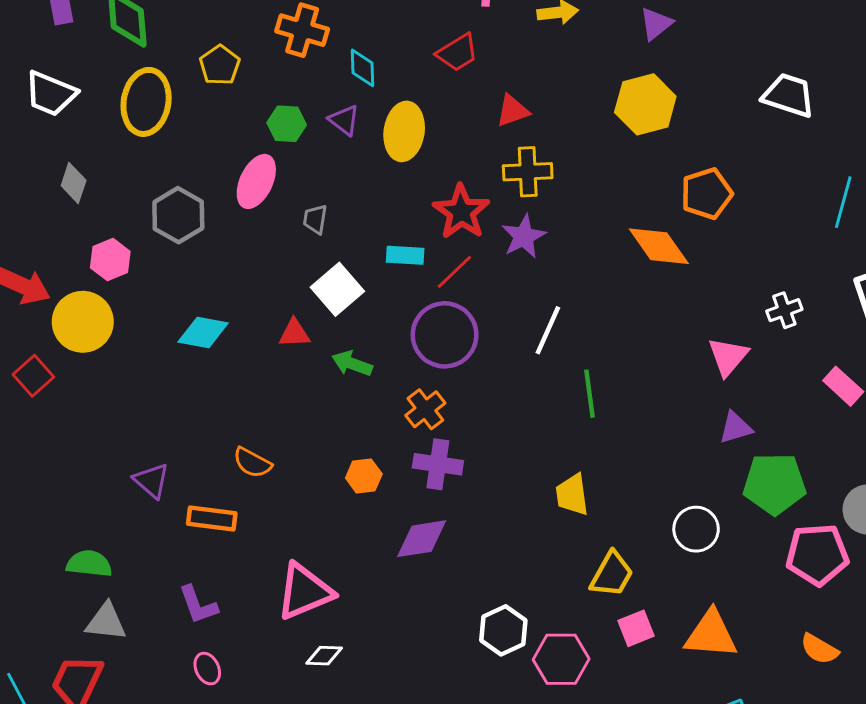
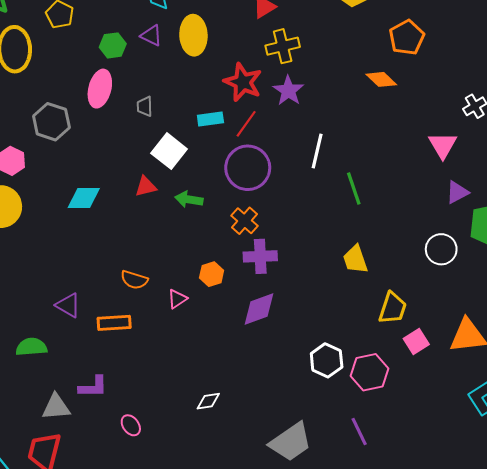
orange diamond: (659, 246) -> (381, 79), size x0.7
white circle: (696, 529) -> (441, 249), moved
green semicircle: (89, 564) -> (31, 347), moved
pink triangle: (305, 591) -> (177, 299), moved, size x0.5
purple L-shape: (198, 605) -> (93, 387), moved, turned -60

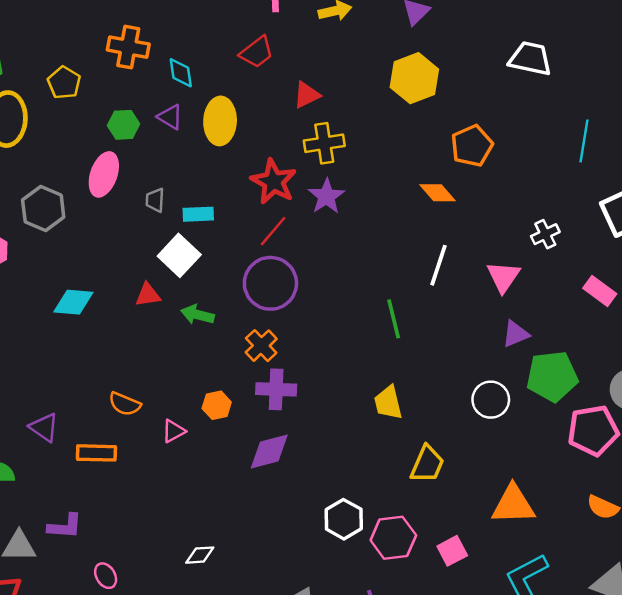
cyan rectangle: (210, 119) -> (198, 214), moved
white line: (317, 151) -> (439, 265), moved
pink square: (416, 342) -> (452, 551), moved

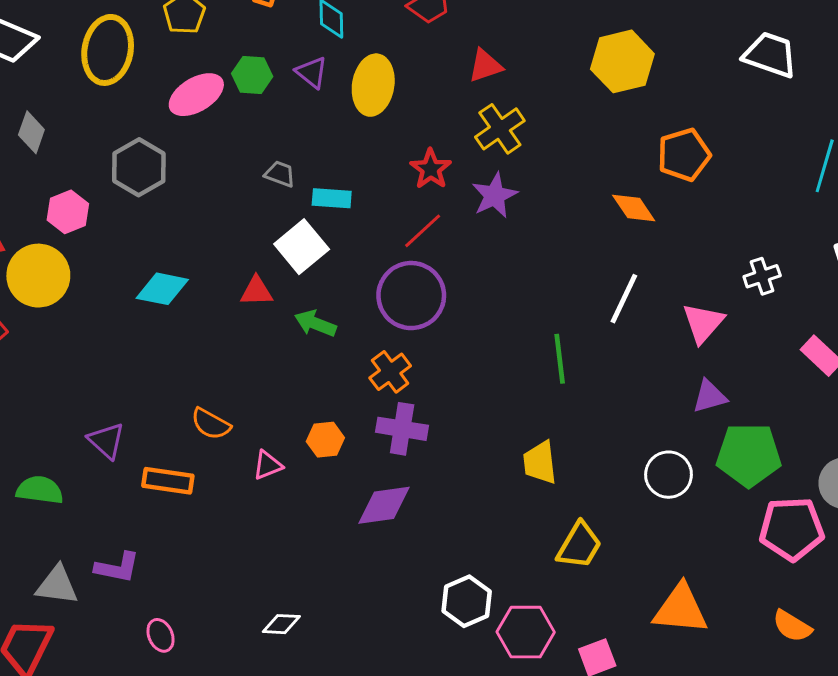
yellow cross: (324, 143) -> (500, 129), turned -33
pink ellipse: (104, 174) -> (196, 95), moved, turned 33
red star: (274, 182) -> (431, 169), size x0.7
gray trapezoid: (155, 200) -> (280, 174), turned 100

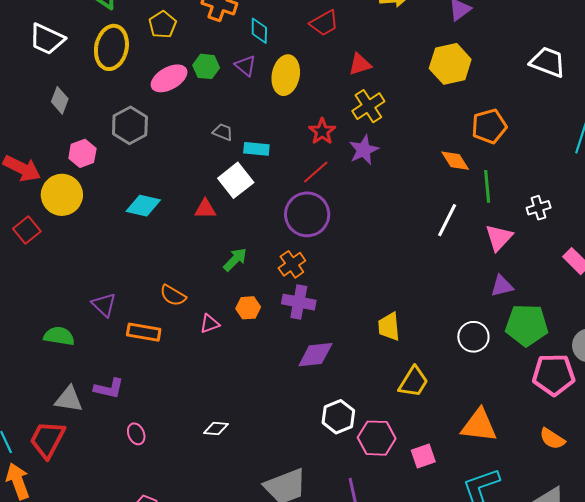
green arrow: (315, 323) -> (235, 260), moved, turned 112
green line: (560, 359) -> (487, 186), moved
purple diamond: (384, 505) -> (315, 355), moved

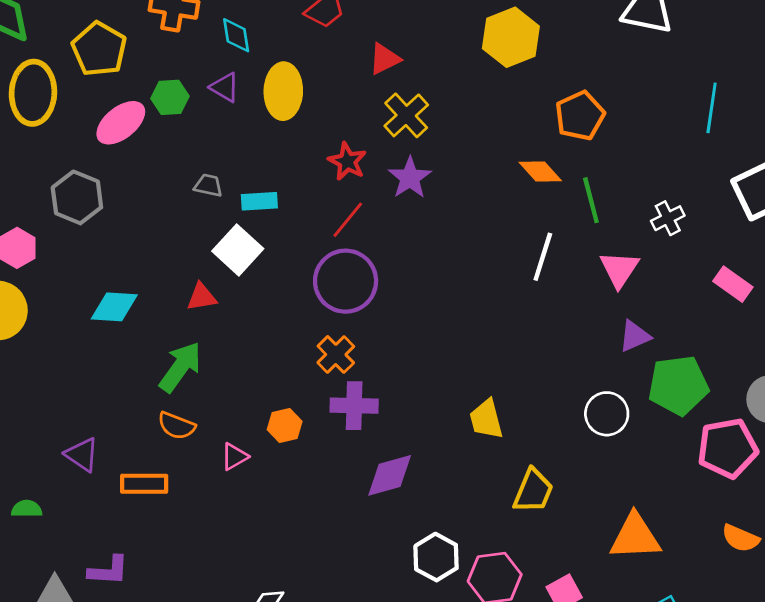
yellow pentagon: (163, 25) -> (99, 49), size x1.4
green arrow: (235, 260) -> (180, 367), moved, size x1.4
green semicircle: (59, 336) -> (27, 509), size x0.7

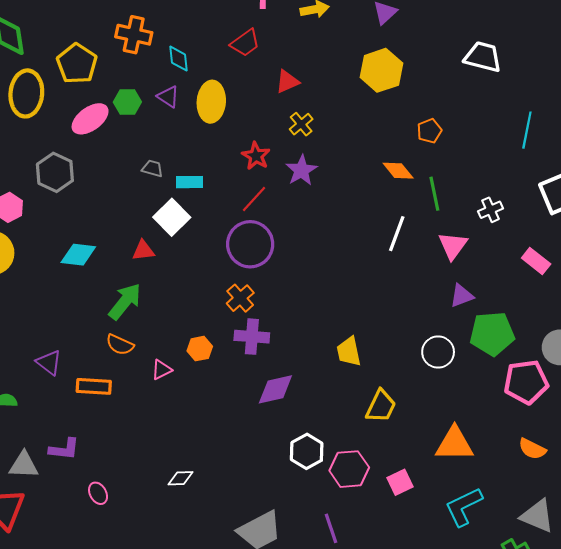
yellow cross: (406, 115) -> (301, 124), size x0.7
orange pentagon: (580, 116) -> (429, 131), size x0.7

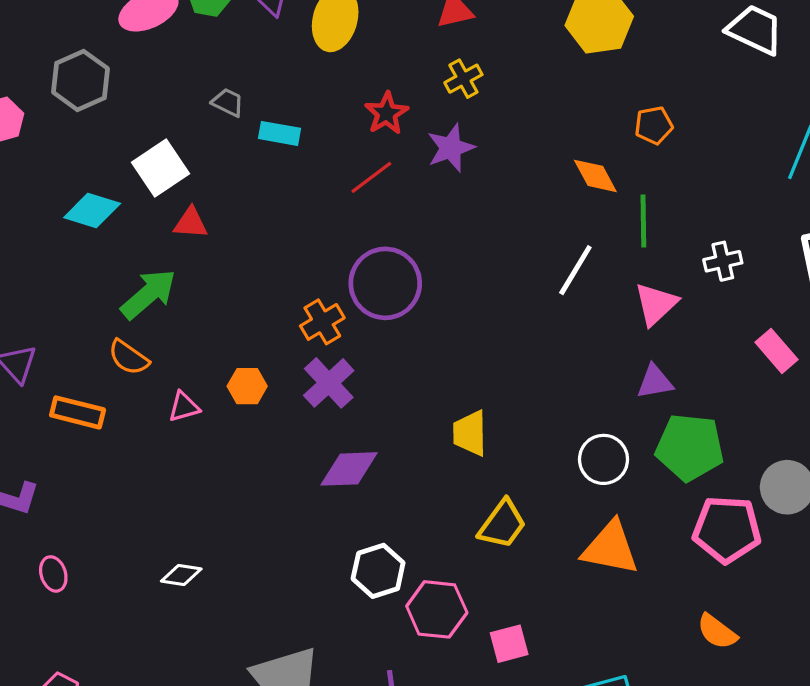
white square: (172, 217) -> (161, 168), moved
purple circle: (250, 244) -> (385, 283), moved
purple cross: (252, 337) -> (329, 383), turned 32
orange triangle: (454, 444) -> (610, 548), moved

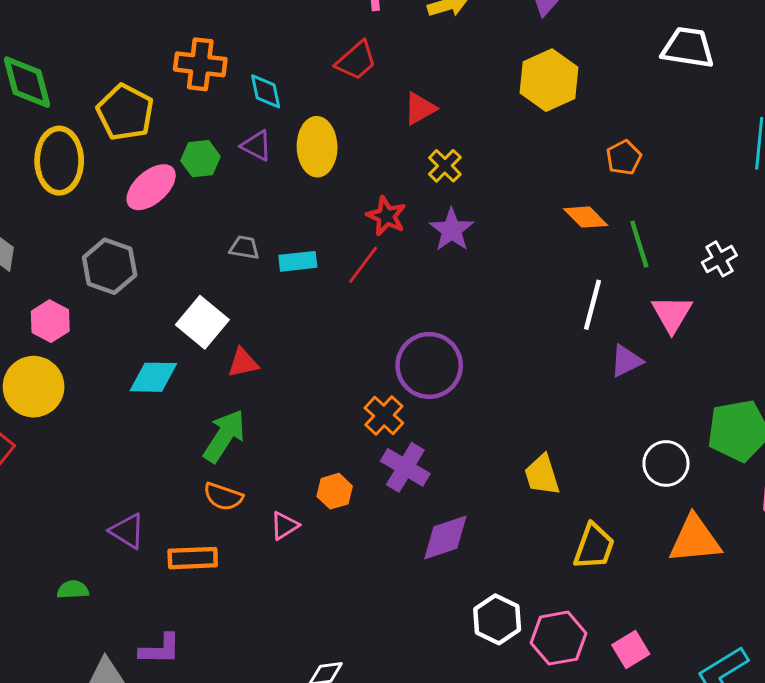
red line: (371, 177) -> (363, 265), moved
purple triangle: (655, 382) -> (626, 361), moved

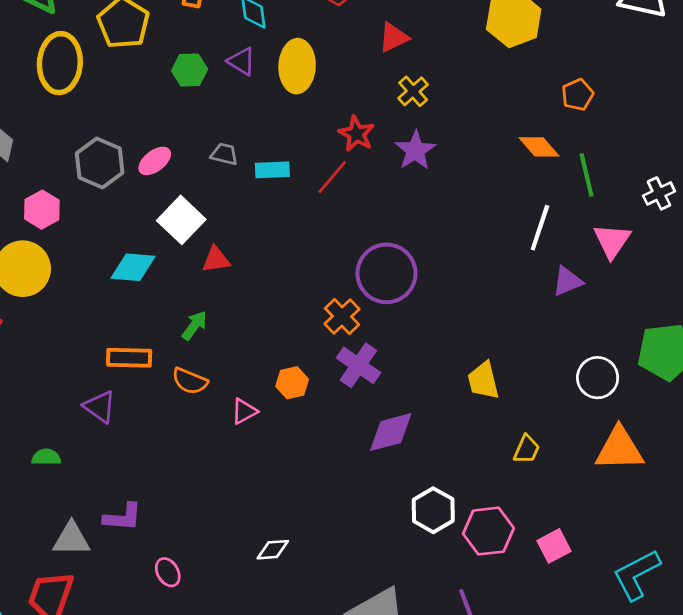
pink ellipse: (151, 187) -> (155, 161), moved, size x0.7
green arrow: (224, 436) -> (194, 326), size x0.6
yellow trapezoid: (594, 546) -> (527, 449), size x0.7
orange rectangle: (193, 558) -> (129, 358), moved

